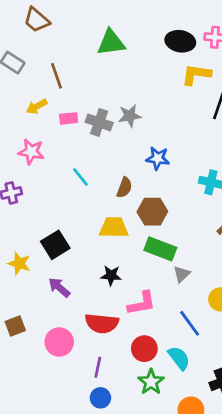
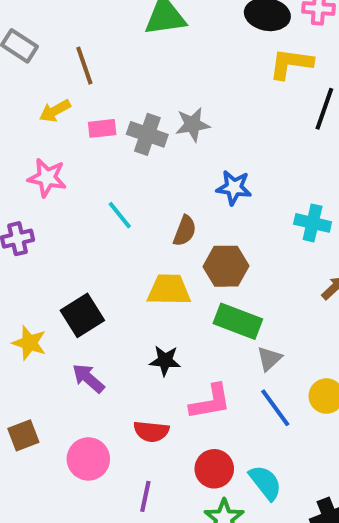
red semicircle: (102, 323) -> (151, 431), size x0.7
blue line: (190, 323) -> (275, 408), moved

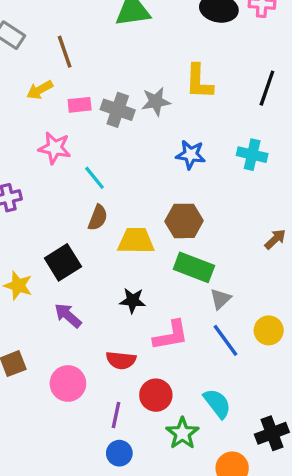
yellow L-shape: (291, 64) -> (199, 82), moved, turned -96
pink star: (47, 178) -> (55, 148), moved
cyan cross: (313, 223) -> (252, 155), moved
brown semicircle: (185, 231) -> (98, 218), moved
red circle: (214, 469) -> (156, 395), moved

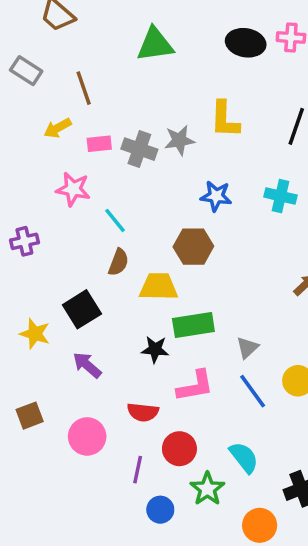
brown hexagon: (184, 221) -> (193, 247), moved
green rectangle: (194, 267) -> (193, 325), moved, turned -30
blue circle: (119, 453) -> (160, 510), moved

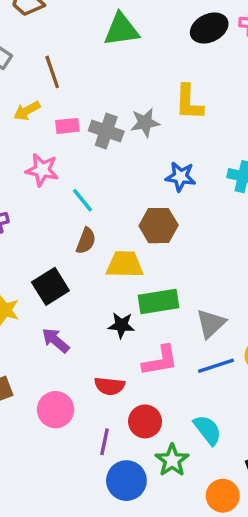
black ellipse: (246, 43) -> (209, 28), turned -36
gray triangle: (247, 348) -> (211, 324), size x1.4
blue line: (253, 391) -> (216, 366), turned -72
blue circle: (160, 510) -> (126, 481), size x1.5

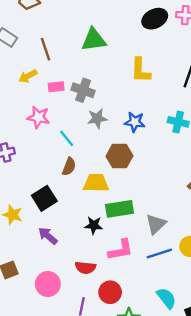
green triangle: (121, 30) -> (94, 40), moved
gray star: (145, 123) -> (97, 118), moved
cyan semicircle: (207, 430) -> (166, 298), moved

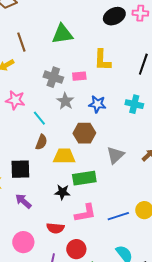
pink rectangle: (56, 87) -> (79, 76), moved
gray star: (97, 118) -> (65, 101), turned -30
black square: (44, 198) -> (20, 169), turned 30
gray triangle: (156, 224) -> (115, 155), moved

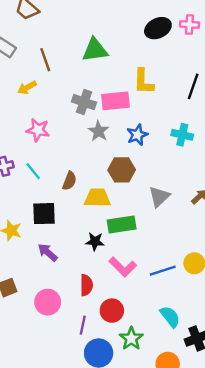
pink rectangle: (79, 76) -> (116, 101), size x1.6
blue star: (97, 104) -> (137, 135), turned -30
cyan line: (39, 118) -> (33, 171), moved
pink L-shape: (85, 213) -> (123, 267), turned 55
red semicircle: (55, 228) -> (86, 285), turned -96

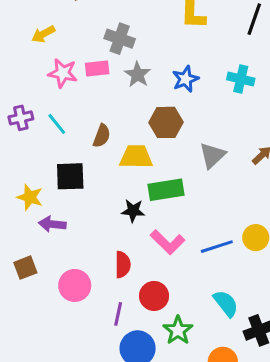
yellow arrow: (27, 88) -> (43, 34), moved
pink rectangle: (116, 101) -> (97, 69), moved, size x0.7
purple arrow: (48, 252) -> (52, 224), moved, turned -35

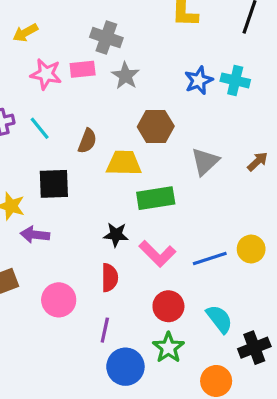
blue star: (185, 79) -> (199, 80), moved
black star: (133, 211) -> (116, 235), moved
red circle: (154, 296) -> (168, 306), moved

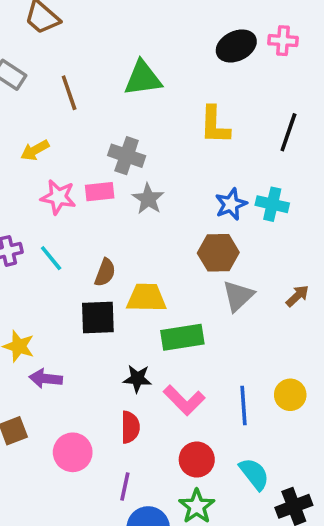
brown hexagon: (156, 127) -> (218, 253), moved
black square: (54, 184) -> (98, 317), moved
blue line: (210, 259) -> (243, 406), turned -76

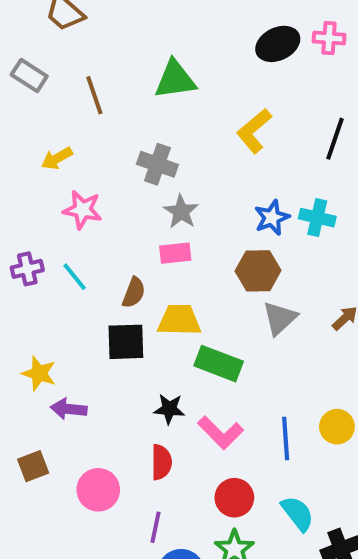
yellow L-shape: (215, 125) -> (254, 131), turned 48
pink rectangle: (100, 192) -> (175, 253), moved
green rectangle: (182, 337) -> (219, 364), turned 30

